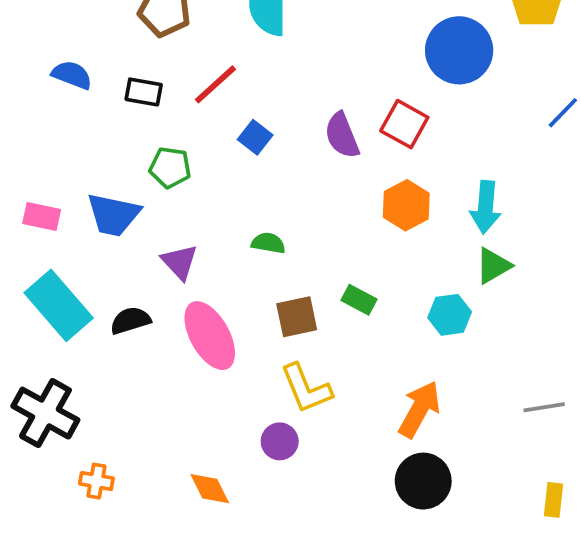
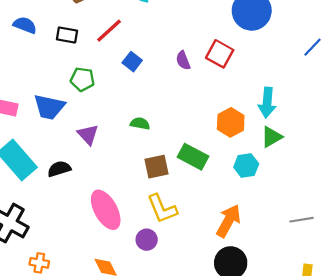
purple semicircle: (342, 135) -> (183, 60), size x0.7
orange hexagon: (406, 205) -> (231, 122), moved
green rectangle: (359, 300) -> (193, 157), size x1.5
pink ellipse: (210, 336) -> (106, 210), moved

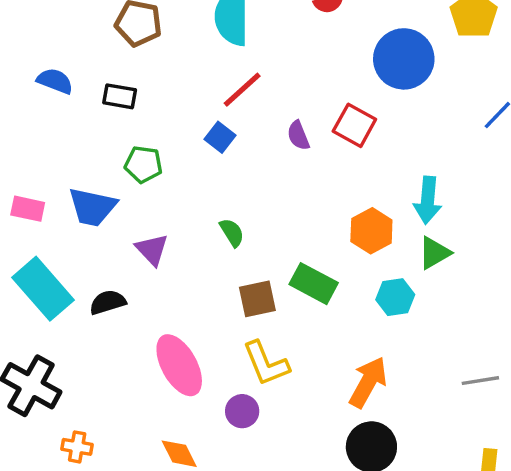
red line: (109, 31) -> (242, 90), moved
green semicircle: (140, 123) -> (232, 232), turned 48

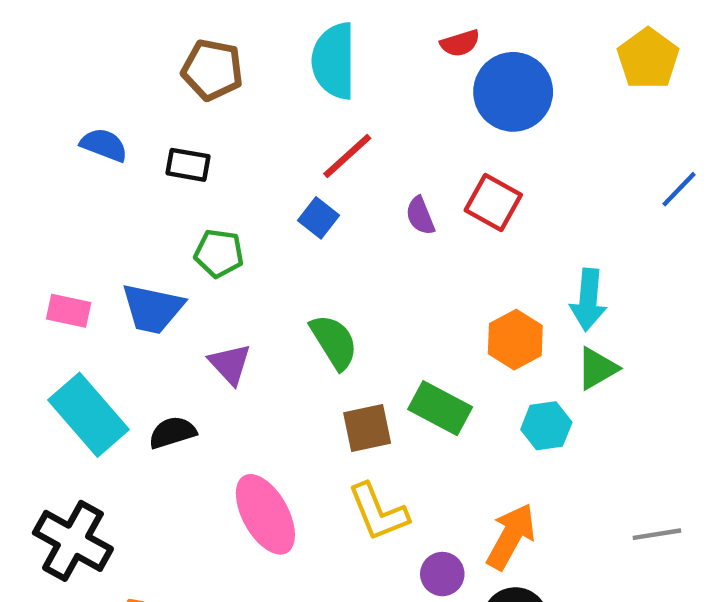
blue circle: (404, 59) -> (513, 92), moved
green semicircle: (232, 232) -> (334, 342), size x1.5
purple circle: (242, 411) -> (442, 574), moved

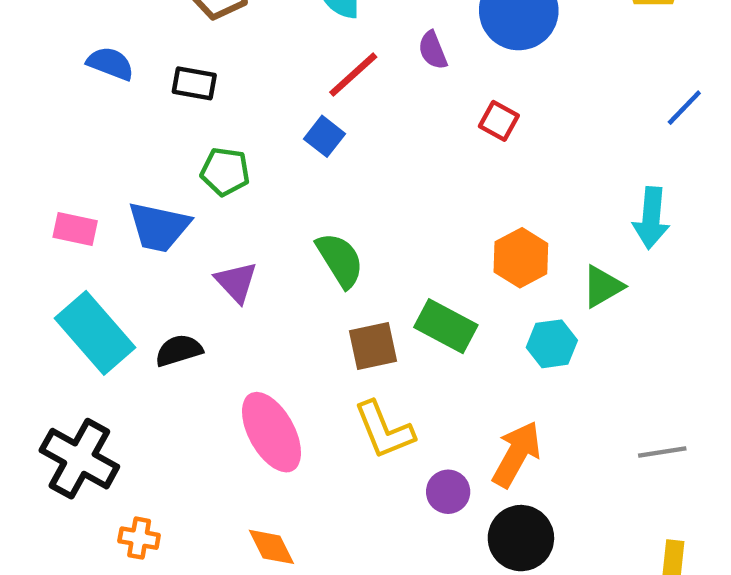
red square: (493, 202) -> (499, 121), size x0.7
purple semicircle: (420, 216) -> (433, 50), moved
cyan arrow: (588, 300) -> (651, 218), moved

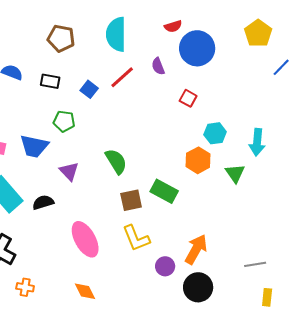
blue line: (684, 108) -> (281, 67), moved
blue square: (324, 136) -> (89, 89), moved
green triangle: (603, 286) -> (235, 173), turned -35
cyan hexagon: (552, 344) -> (215, 133), moved
gray line: (662, 452) -> (255, 264), moved

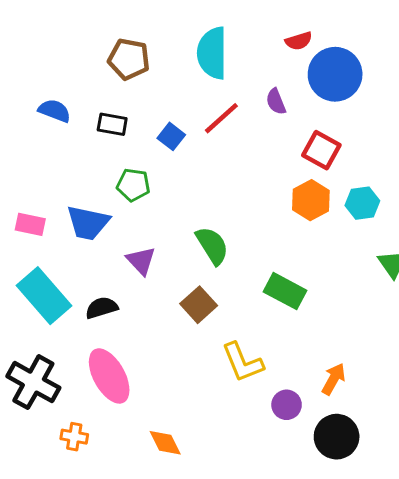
red square: (188, 98) -> (321, 150), size x1.4
orange hexagon: (198, 160) -> (311, 200), moved
brown square: (131, 200) -> (199, 305), moved, turned -30
pink ellipse: (85, 239) -> (109, 376), moved
orange arrow: (196, 249) -> (334, 379), size x0.7

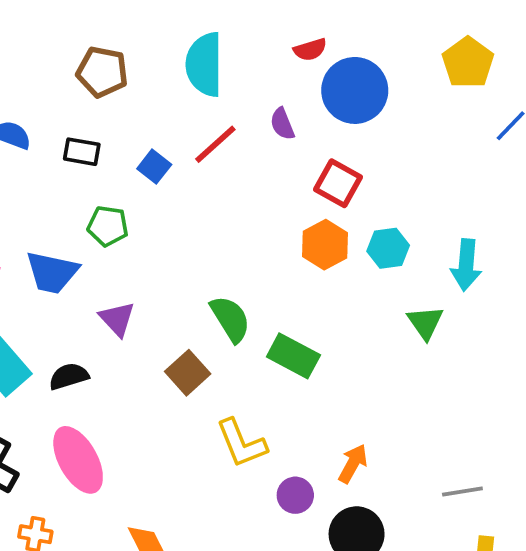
green semicircle: (212, 246) -> (230, 319), moved

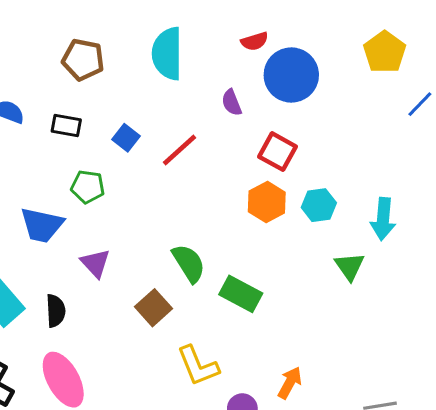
red line: (215, 144) -> (180, 150), moved
black semicircle: (69, 376) -> (56, 311), turned 104

